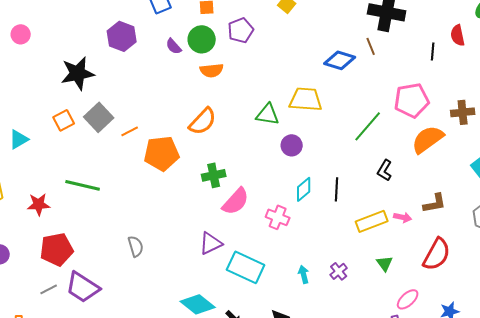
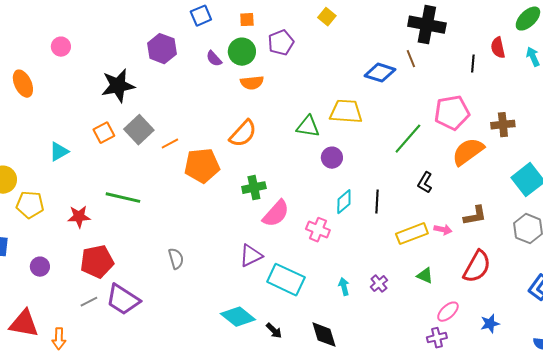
green triangle: (385, 263) -> (425, 276), turned -30

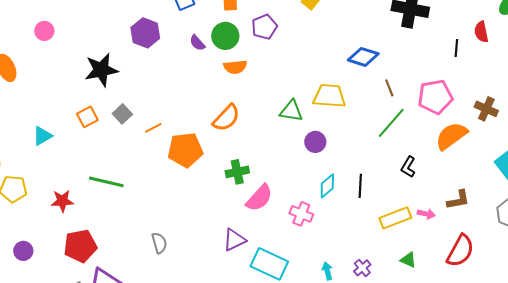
brown line: (411, 59) -> (389, 88), moved
brown cross: (503, 125) -> (486, 109), turned 30
gray square: (139, 130) -> (122, 114), size x0.7

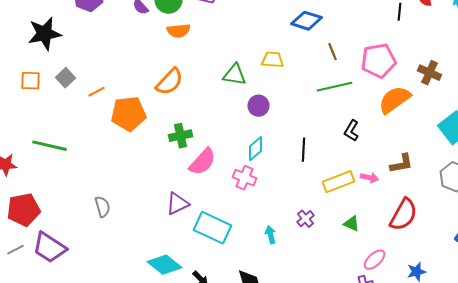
yellow trapezoid: (329, 96) -> (272, 60), size x0.7
orange square: (87, 117) -> (30, 81), turned 30
green line: (391, 123) -> (334, 87), turned 36
cyan diamond: (327, 186) -> (256, 149), moved
purple cross: (362, 268) -> (306, 219), moved

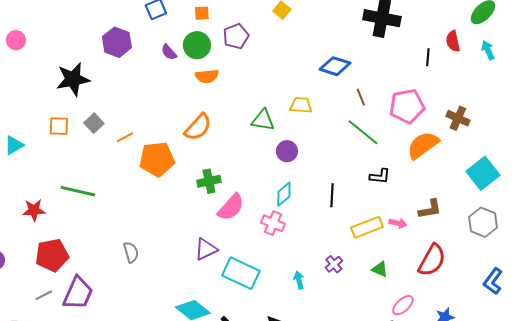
green line: (334, 87) -> (363, 132), turned 52
black L-shape: (352, 131) -> (380, 176), turned -115
purple trapezoid: (50, 248) -> (78, 293), turned -99

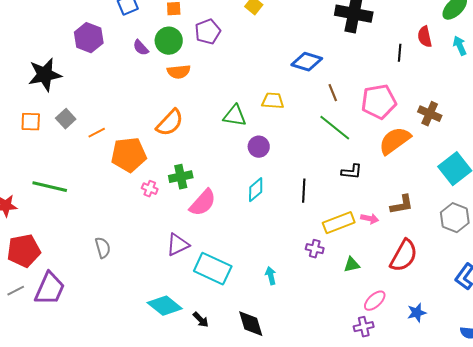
pink cross: (273, 223) -> (150, 189), moved, size x0.7
purple cross: (334, 264) -> (315, 249), moved, turned -36
green triangle: (380, 269) -> (352, 265), turned -36

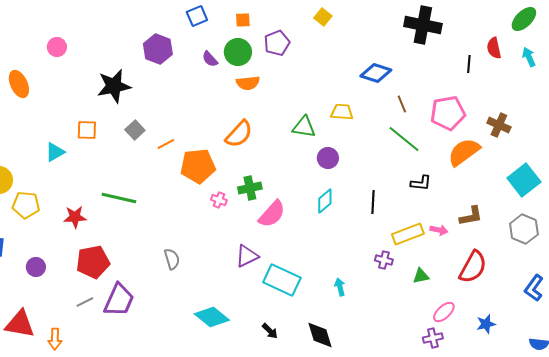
orange square: (31, 122) -> (87, 130), moved
cyan diamond: (165, 306) -> (212, 317), moved

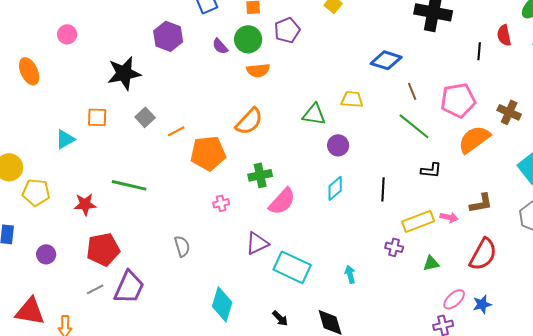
pink cross: (219, 200) -> (221, 203), moved, turned -35
cyan diamond: (212, 317) -> (222, 304), turned 68
blue star: (486, 324) -> (482, 304), moved

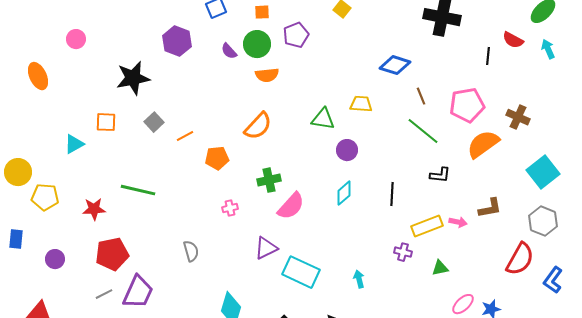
red semicircle: (504, 35) -> (513, 40), turned -50
orange pentagon: (208, 153) -> (217, 158), size x0.7
red semicircle: (483, 254) -> (520, 259), moved

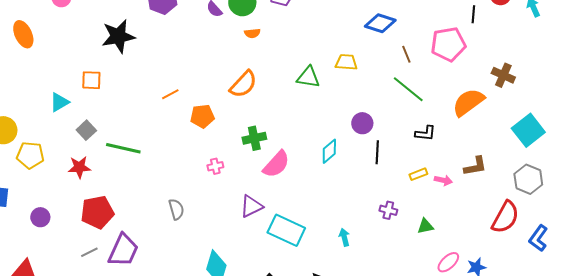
orange semicircle: (267, 75) -> (252, 33), size x0.7
pink pentagon: (467, 105) -> (448, 44), moved
gray square: (154, 122) -> (86, 130), moved
purple circle: (347, 150) -> (362, 123), moved
yellow rectangle: (427, 226) -> (418, 174), moved, size x0.6

